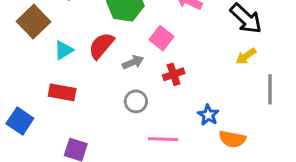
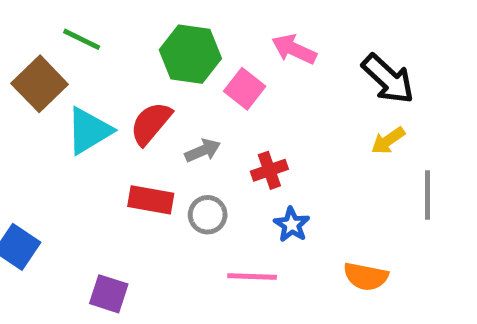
pink square: (162, 38) -> (245, 89), moved
cyan triangle: (64, 50) -> (89, 131), size x1.5
red rectangle: (62, 92) -> (151, 200), moved
blue star: (208, 115) -> (292, 225), moved

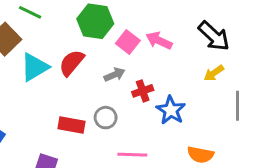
pink arrow: (294, 49) -> (159, 41), moved
gray arrow: (203, 151) -> (114, 75), moved
red rectangle: (151, 200) -> (72, 125), moved
blue star: (292, 225) -> (171, 110), moved, size x1.4

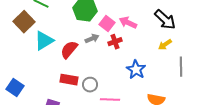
red semicircle: (72, 63) -> (69, 50), moved
gray arrow: (114, 75) -> (92, 39), moved
red cross: (143, 91) -> (115, 42), moved
gray circle: (106, 118) -> (90, 85), moved

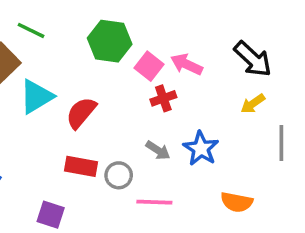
gray arrow: (92, 39) -> (158, 150), moved, turned 56

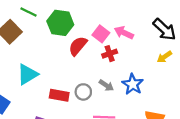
green hexagon: (110, 41) -> (60, 23), moved
cyan triangle: (36, 97) -> (27, 74), moved
red semicircle: (81, 113) -> (78, 46), moved
gray circle: (119, 175) -> (83, 92), moved

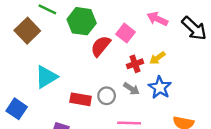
pink arrow: (124, 33) -> (157, 19), moved
red cross: (110, 54) -> (135, 64), moved
yellow arrow: (164, 57) -> (157, 58), moved

